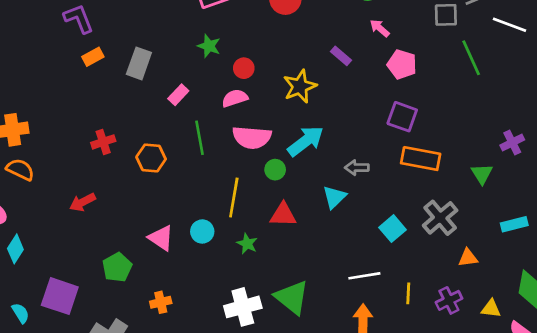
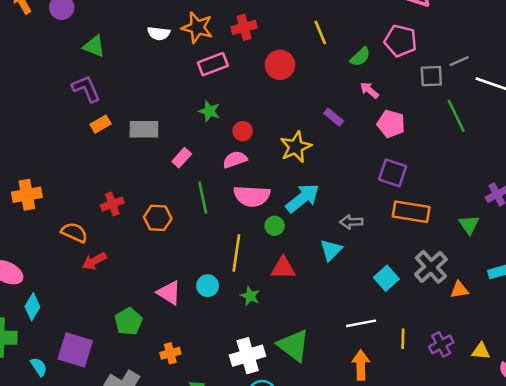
gray rectangle: (139, 63) -> (144, 129), turned 72
orange semicircle: (20, 170) -> (74, 232), moved
orange triangle: (468, 258) -> (459, 290), moved

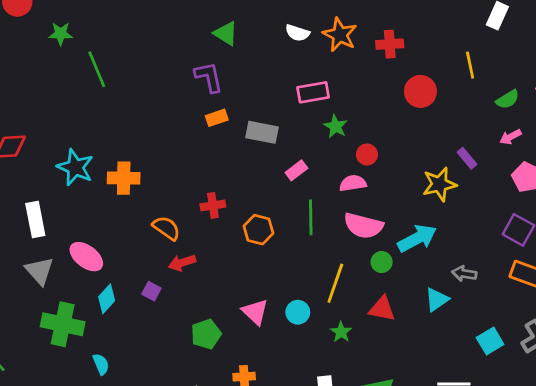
pink rectangle: (213, 64) -> (313, 92), moved
pink arrow: (369, 90) -> (511, 137), turned -78
yellow star: (296, 147) -> (439, 184), moved
purple square: (75, 350) -> (151, 291), moved, size x0.5

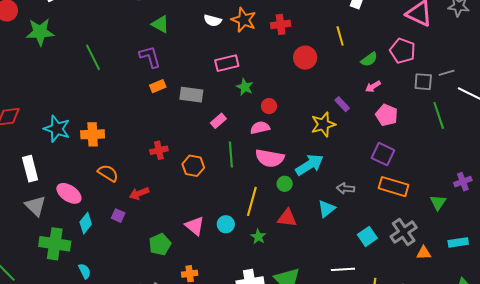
green star: (61, 34) -> (40, 32), size x1.6
green line: (97, 69) -> (93, 57), moved
orange semicircle: (166, 228) -> (108, 173), moved

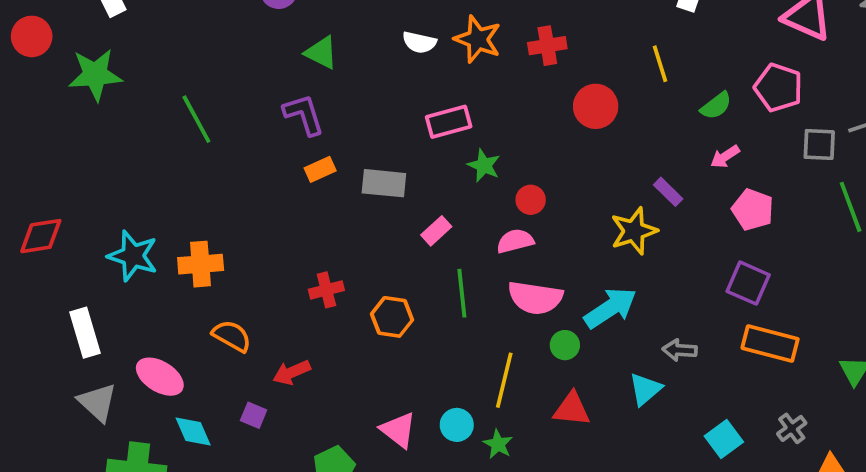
cyan diamond: (86, 223) -> (193, 432), turned -60
gray cross: (404, 232) -> (792, 428), size x0.6
green star: (258, 237) -> (498, 444), moved

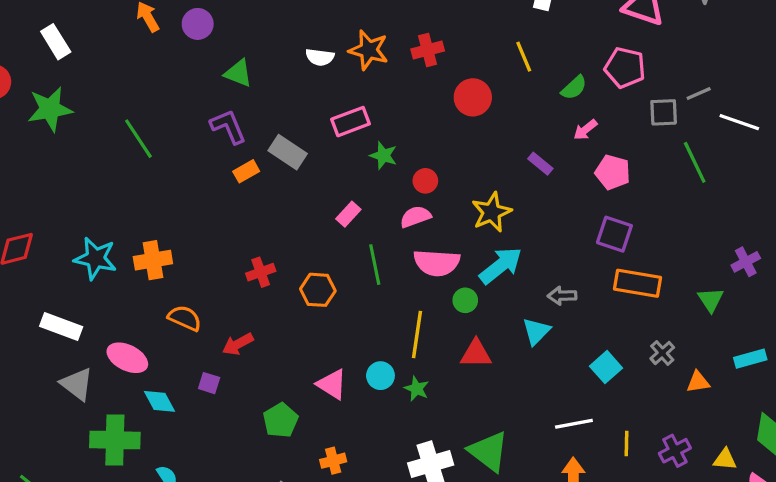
gray rectangle: (384, 183) -> (288, 152), moved, turned 33
yellow star: (634, 231) -> (492, 212), moved
white rectangle: (85, 333) -> (61, 326), turned -48

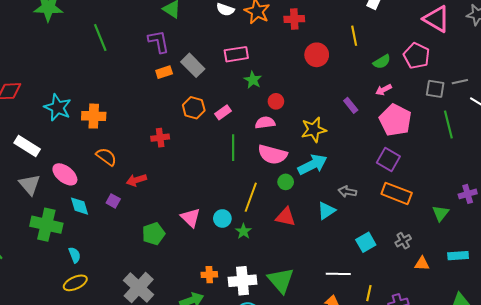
pink pentagon: (613, 172) -> (395, 120), size x1.4
orange hexagon: (318, 290) -> (194, 108), moved
orange cross: (333, 461) -> (209, 275), moved

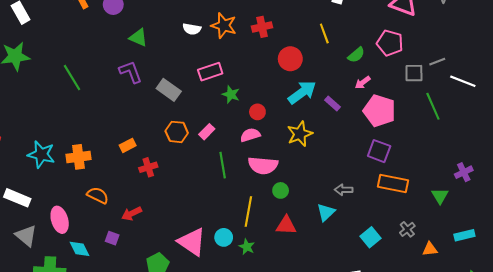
orange rectangle: (164, 72) -> (128, 145), moved
cyan arrow: (312, 165) -> (302, 92), moved
pink ellipse: (65, 174) -> (60, 220), turned 45
pink triangle: (191, 218) -> (192, 242), size x1.4

